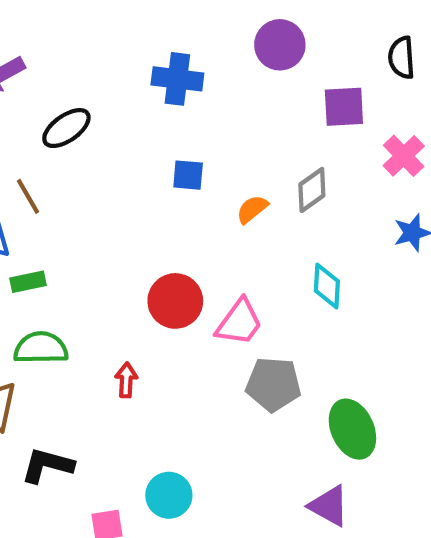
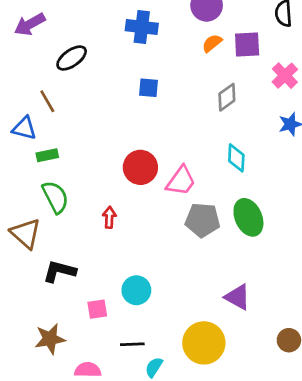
orange semicircle: (252, 209) -> (212, 43), moved
green semicircle: (41, 348) -> (55, 197), turned 64
green ellipse: (352, 429) -> (248, 217), moved

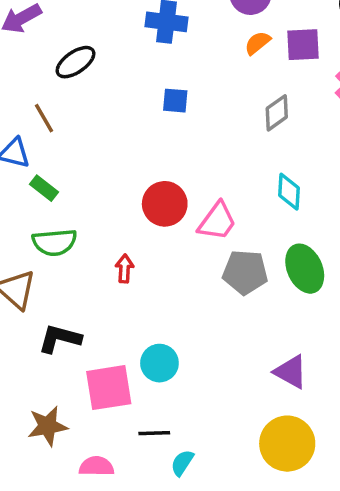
green rectangle: (47, 155) -> (44, 188), turned 50
green semicircle: (55, 197) -> (54, 242), turned 112
pink square: (97, 309) -> (109, 388), size x1.8
yellow circle: (204, 343) -> (287, 444), moved

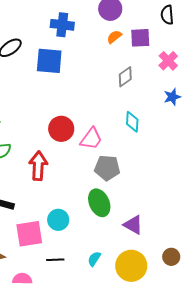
blue square: (175, 101) -> (49, 61), moved, size x1.8
red arrow: (124, 269) -> (38, 166), size x1.8
green ellipse: (305, 269) -> (99, 203), moved
cyan semicircle: (182, 463) -> (94, 259), moved

